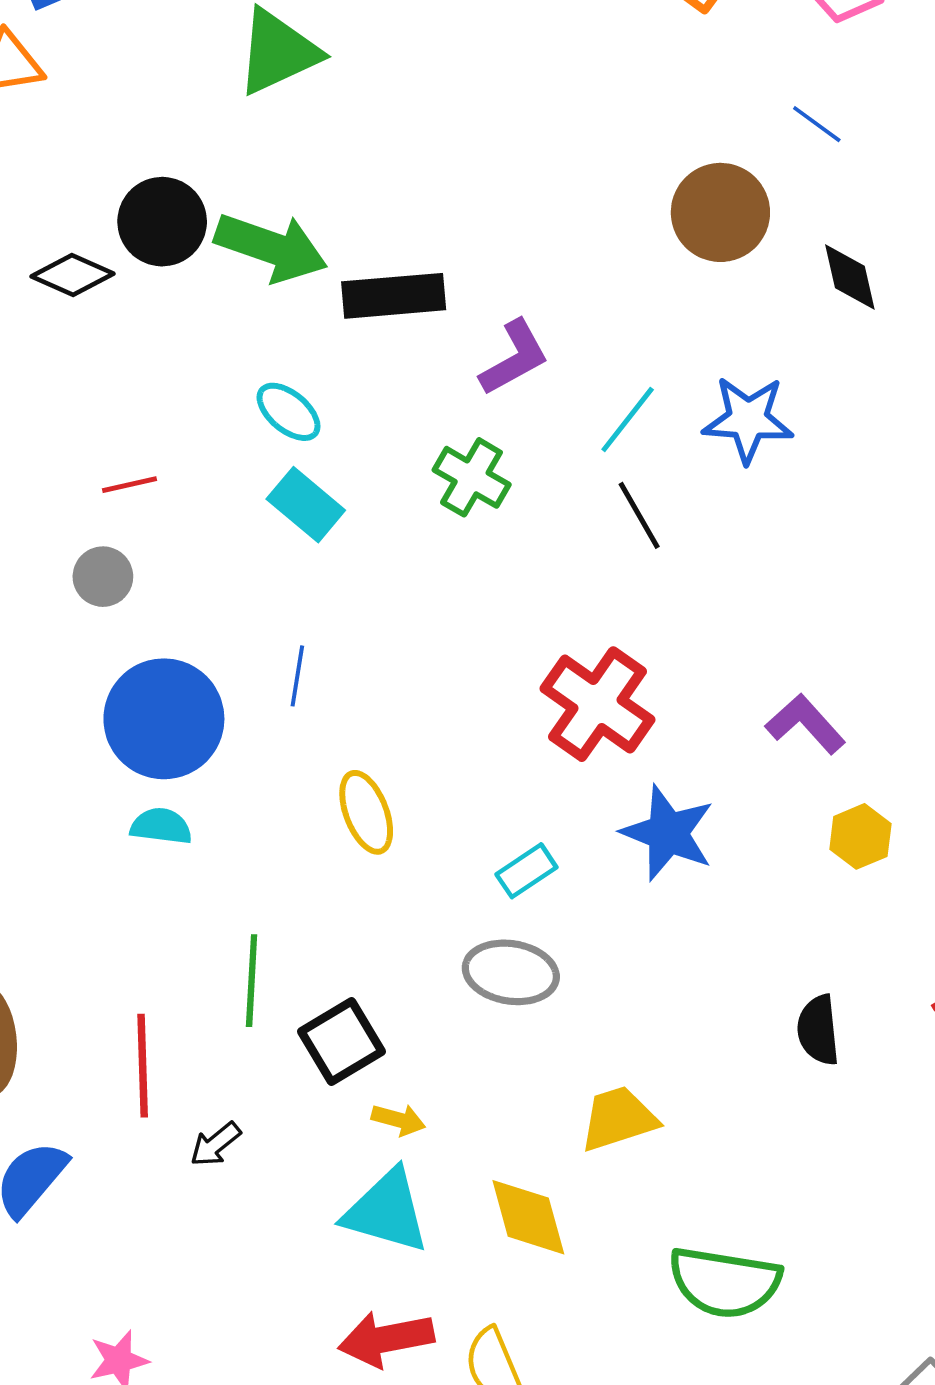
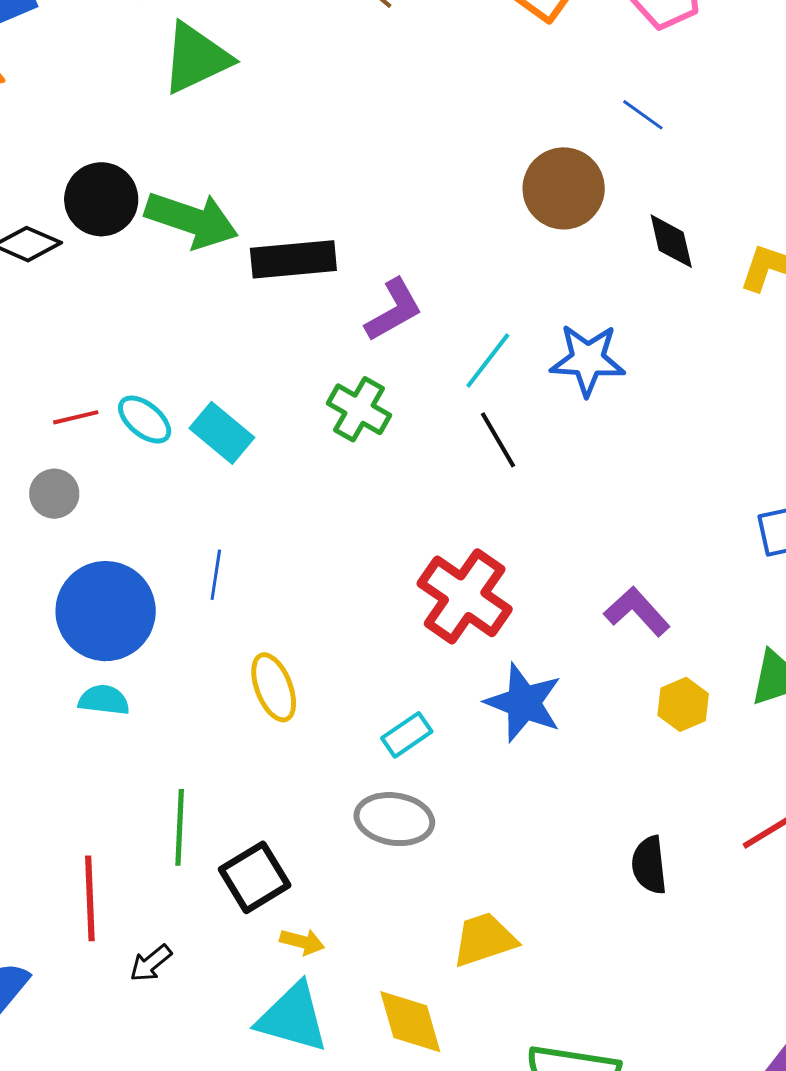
cyan ellipse: (289, 412) -> (145, 420), moved

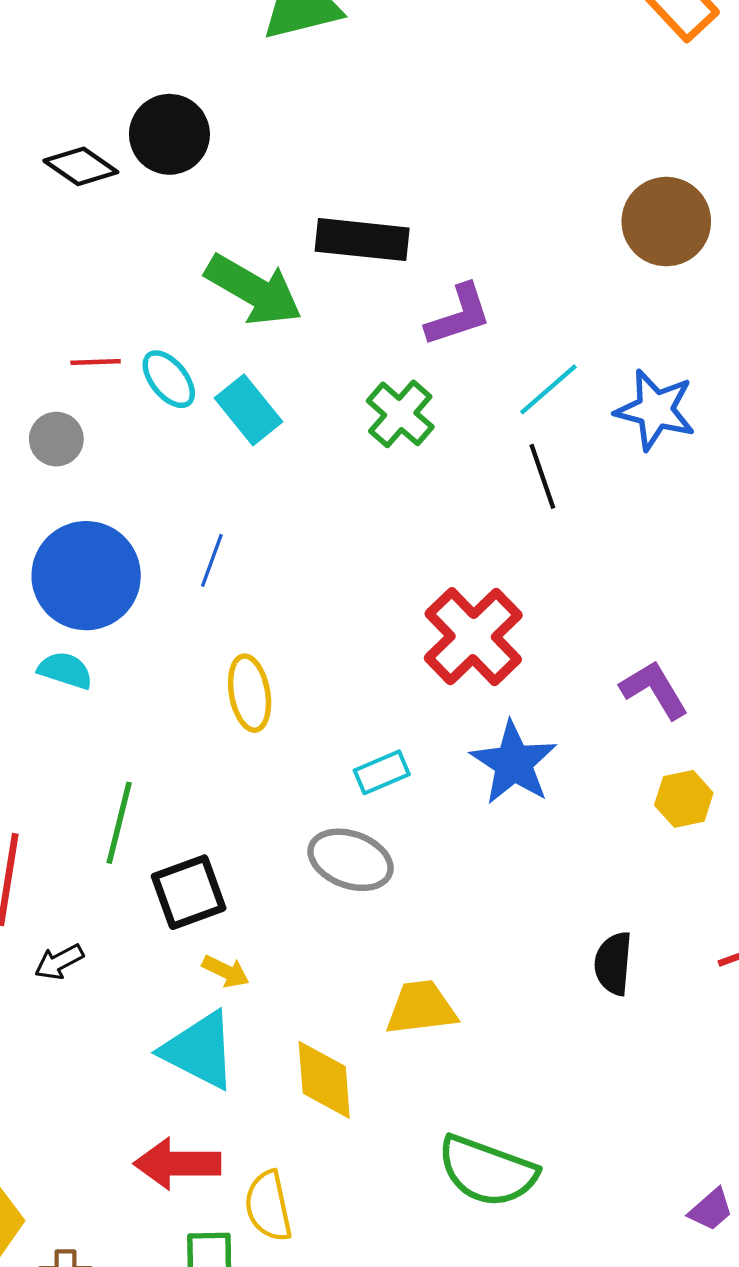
green arrow: (192, 220) -> (254, 290), moved

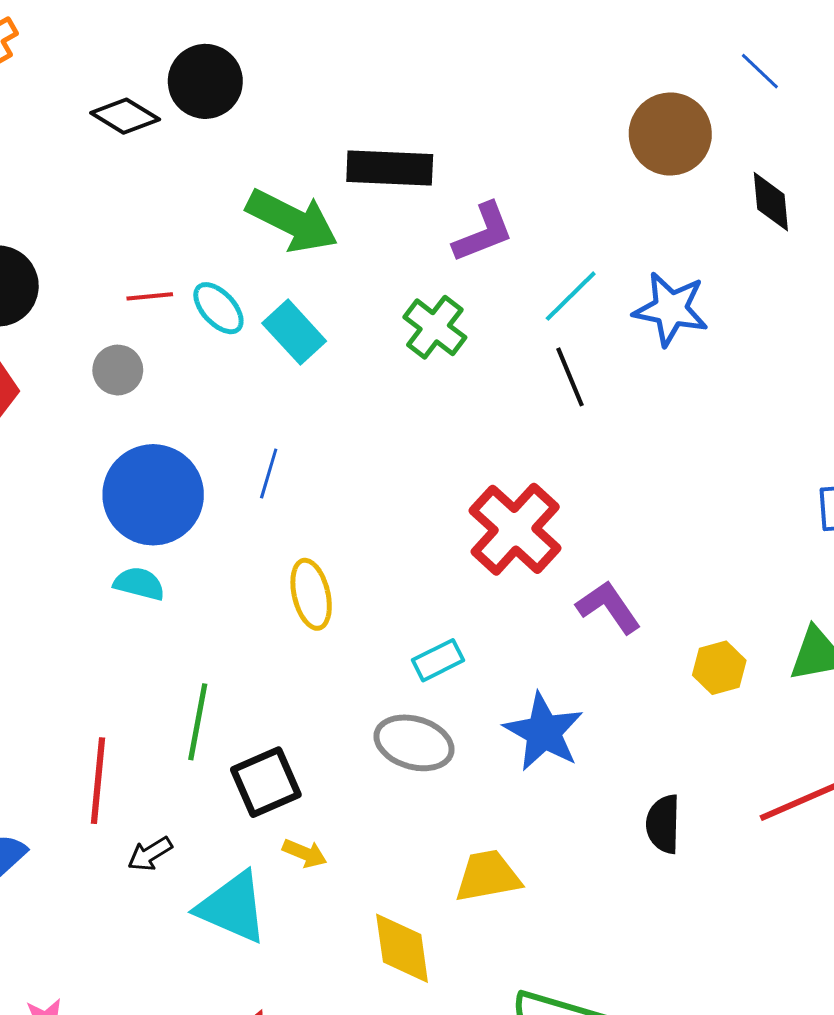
purple L-shape: (654, 690) -> (608, 607), moved
blue star: (514, 763) -> (544, 732), moved
cyan triangle: (199, 1050) -> (232, 907), moved

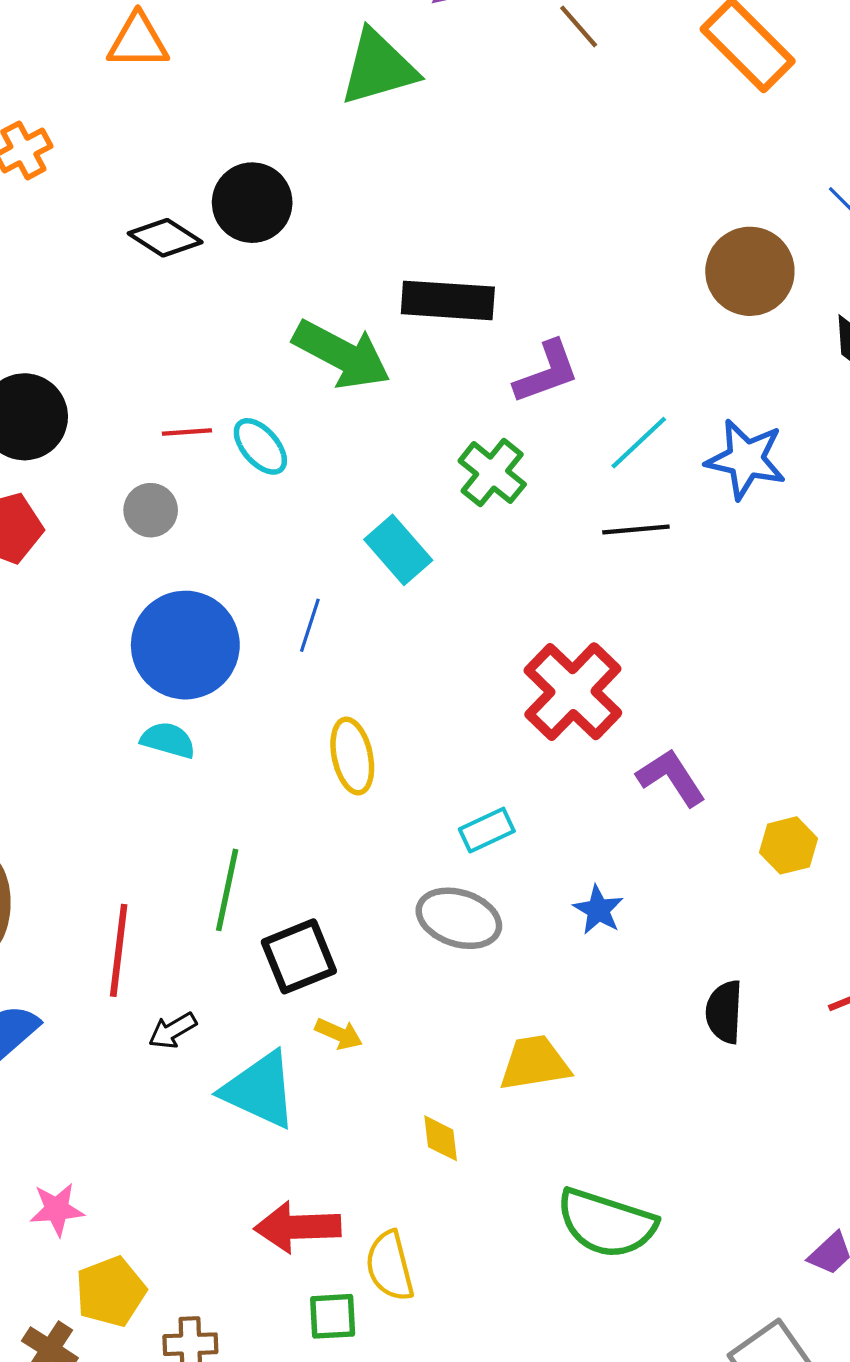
cyan rectangle: (294, 332) -> (398, 550), moved
black line: (570, 377) -> (636, 530), turned -74
blue star: (544, 732) -> (598, 910), size x0.6
yellow diamond: (402, 948) -> (441, 1138), size x0.6

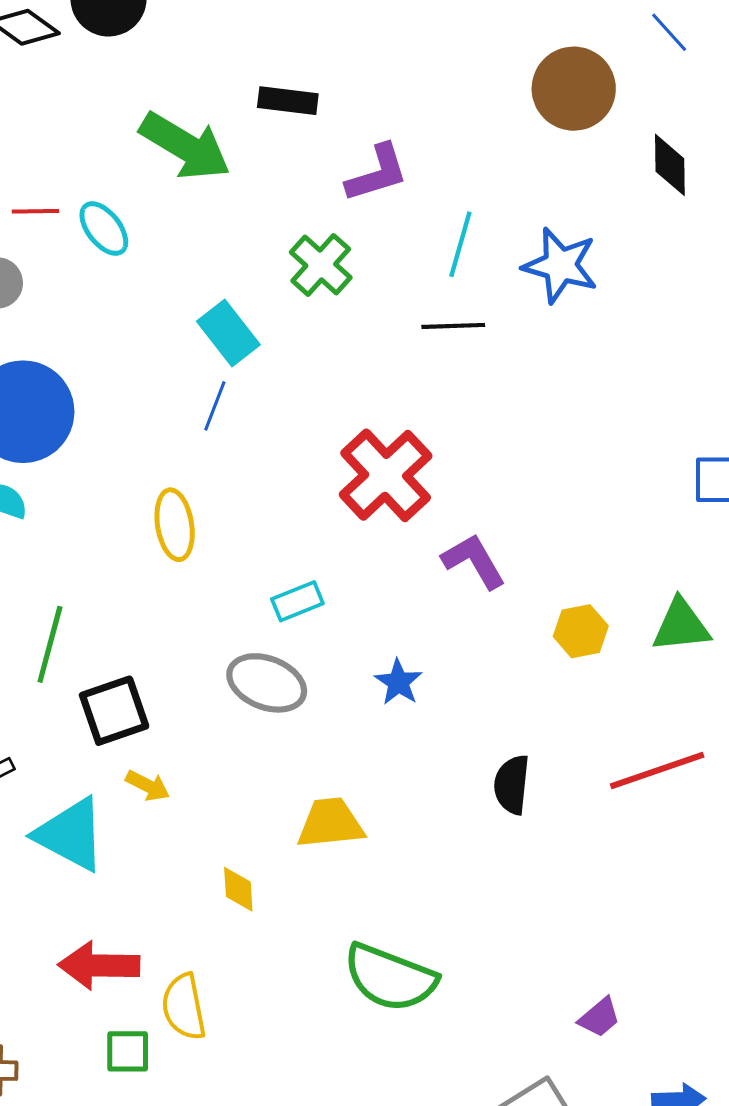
black rectangle: (448, 300) -> (288, 101), size x0.7
cyan line: (639, 443) -> (460, 244), turned -34
blue line: (310, 625) -> (215, 406), moved

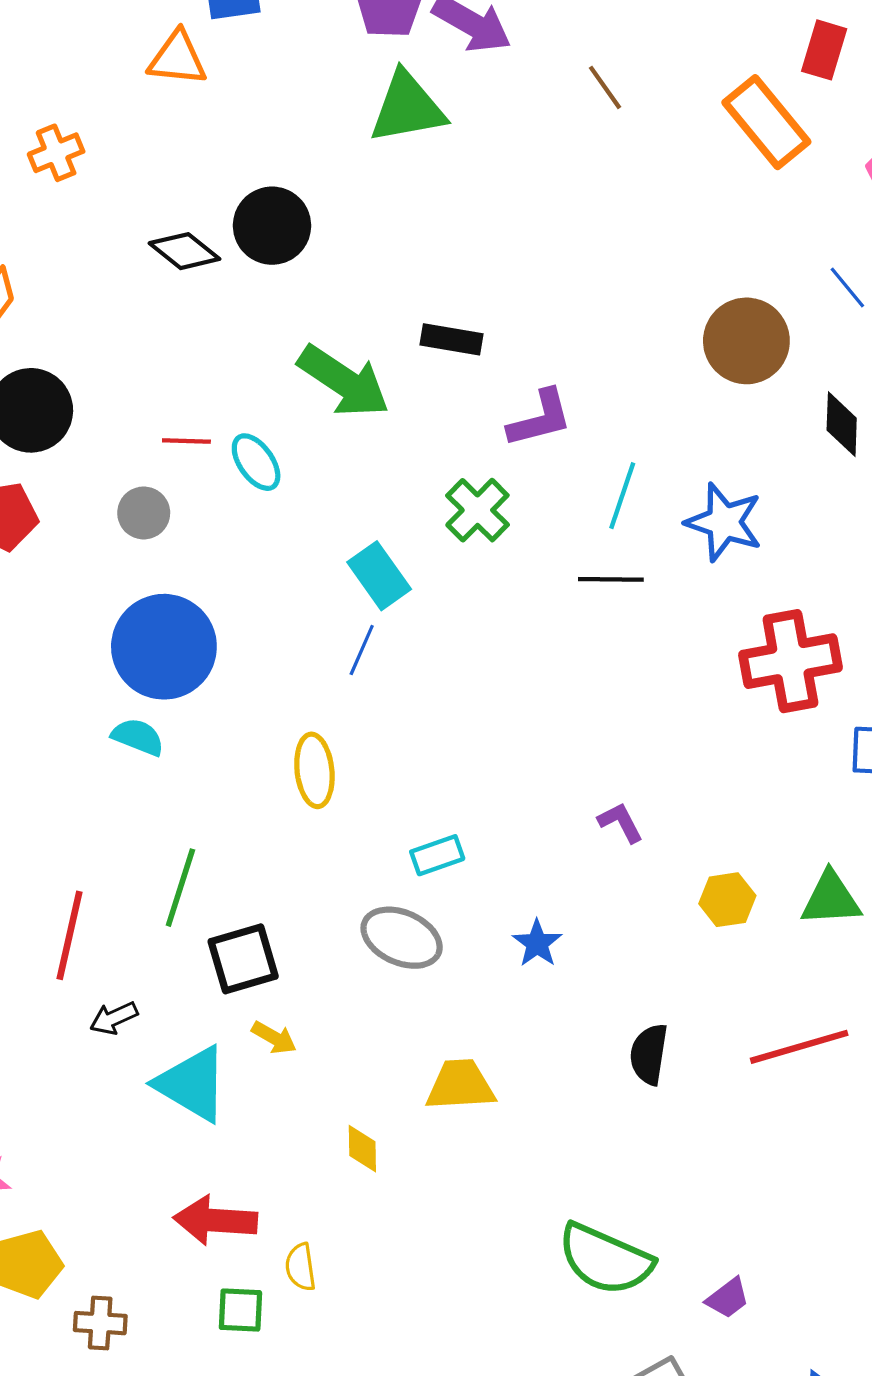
red cross: (386, 475) -> (790, 661), moved, turned 30
purple L-shape: (474, 561) -> (621, 822), size x0.7
green semicircle: (390, 978) -> (605, 1259), moved
yellow semicircle: (184, 1007) -> (301, 1267), size x0.7

